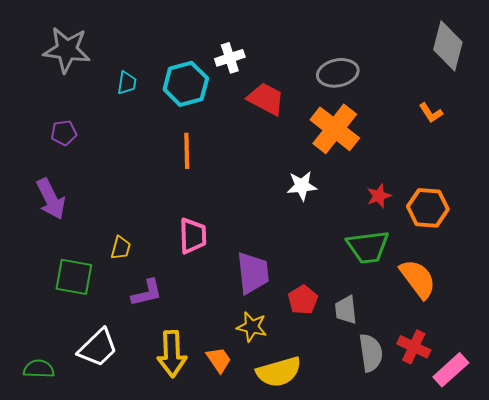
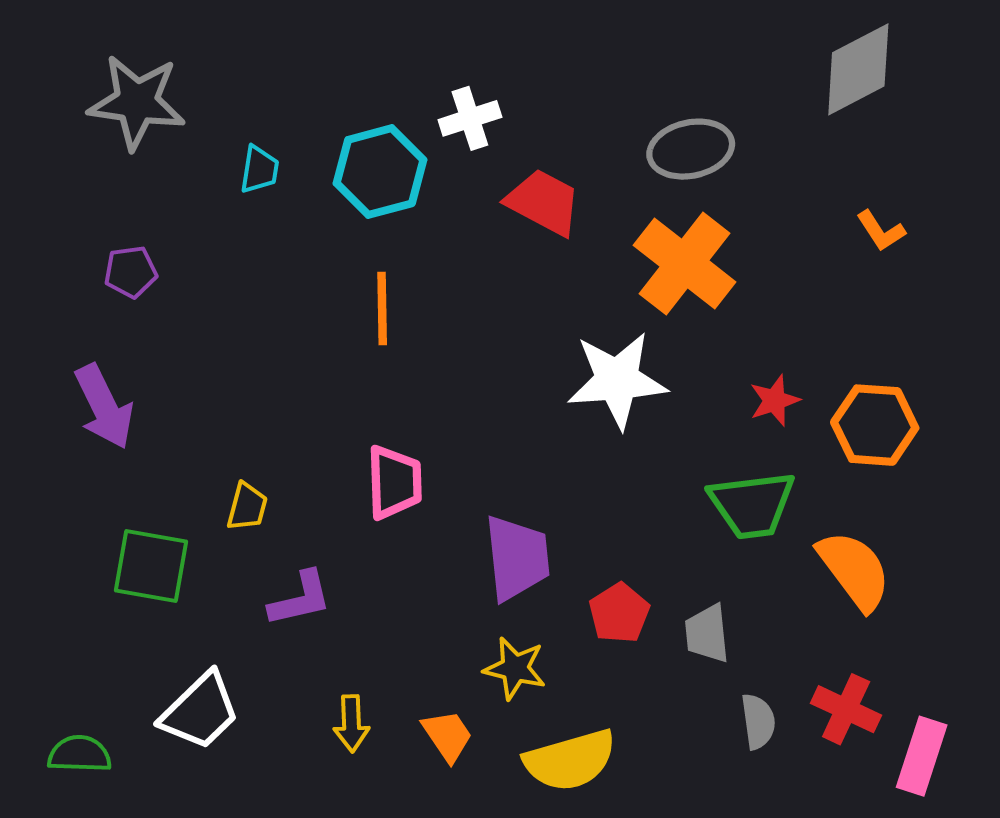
gray diamond: (448, 46) -> (858, 69), moved, turned 48
white star: (302, 186) -> (617, 380), size x1.6
gray semicircle: (371, 353) -> (758, 721), size x0.7
yellow arrow: (172, 354) -> (351, 723), size x0.6
pink rectangle: (451, 370) -> (922, 756), turned -30

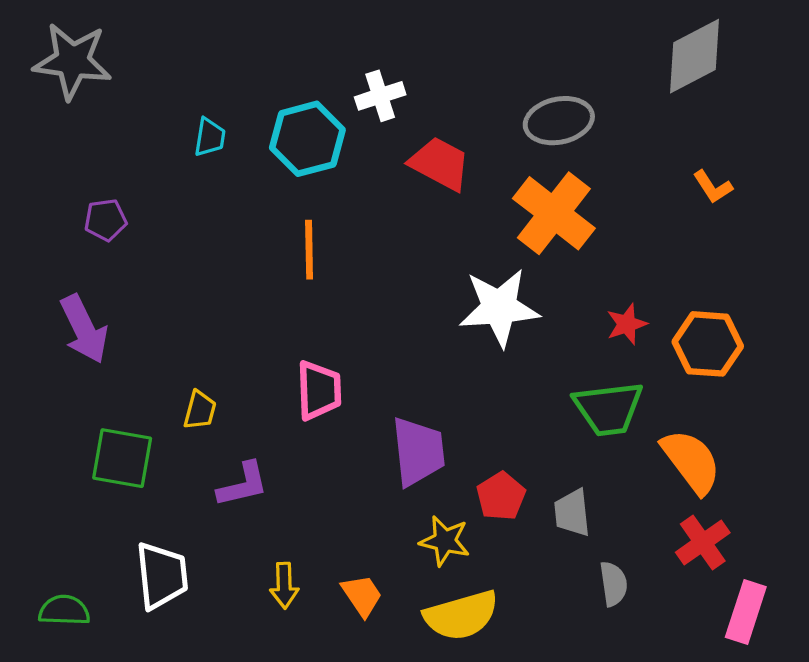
gray star: (137, 102) -> (72, 61), moved
yellow star: (515, 668) -> (445, 541), moved
red cross: (846, 709) -> (703, 542), moved, turned 30
white trapezoid: (200, 711) -> (162, 576), turned -52

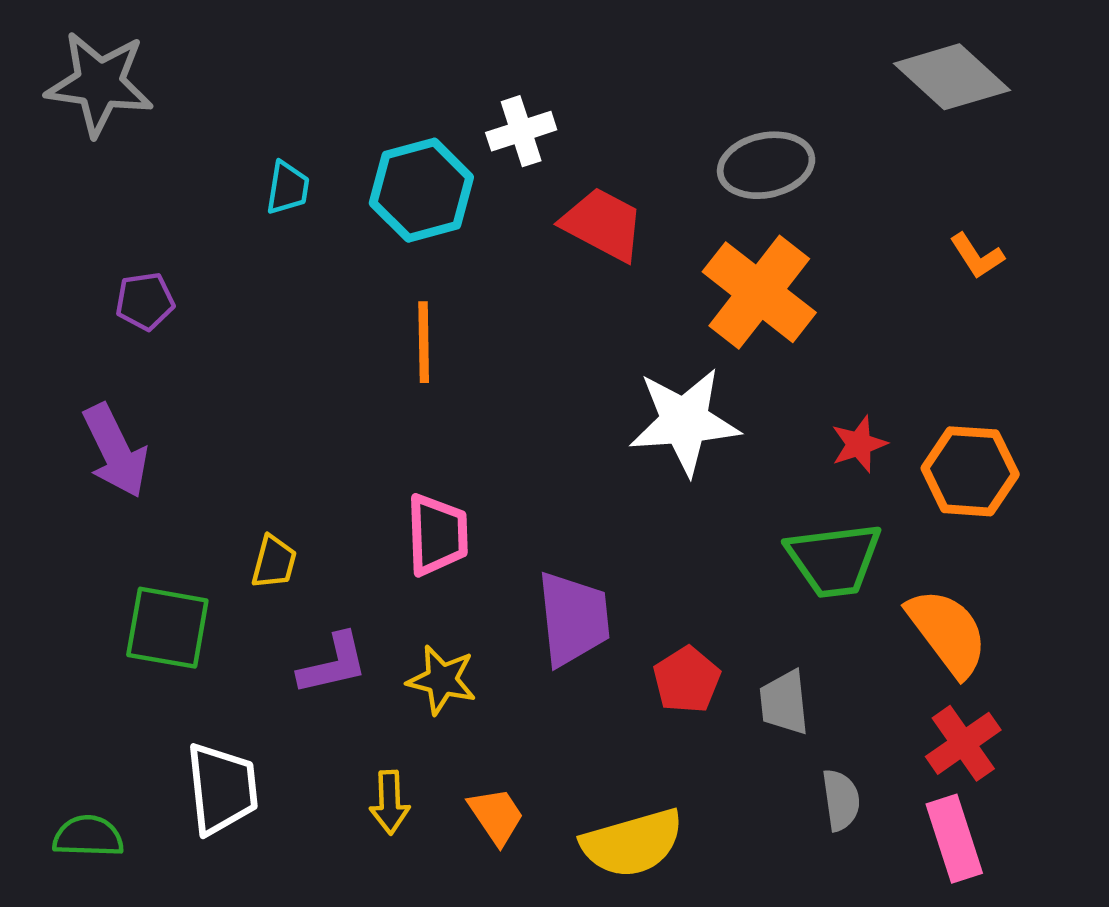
gray diamond: (695, 56) -> (952, 77), turned 70
yellow star: (445, 541) -> (442, 680), moved
pink rectangle: (746, 612) -> (954, 839), moved, turned -36

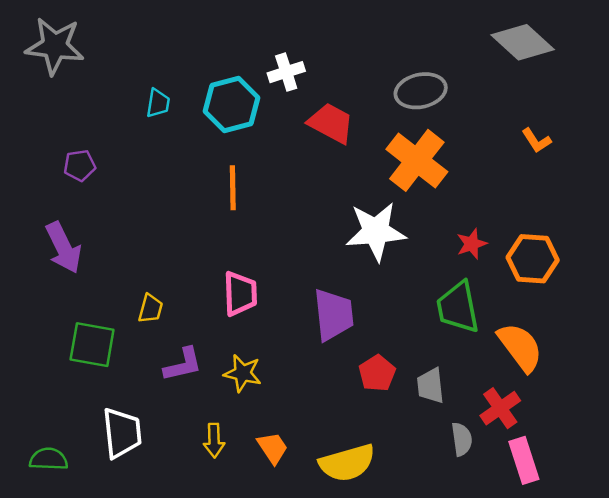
green trapezoid: (834, 560) -> (458, 307), turned 86
purple trapezoid: (573, 619) -> (333, 315), moved
red cross: (963, 743) -> (500, 408), moved

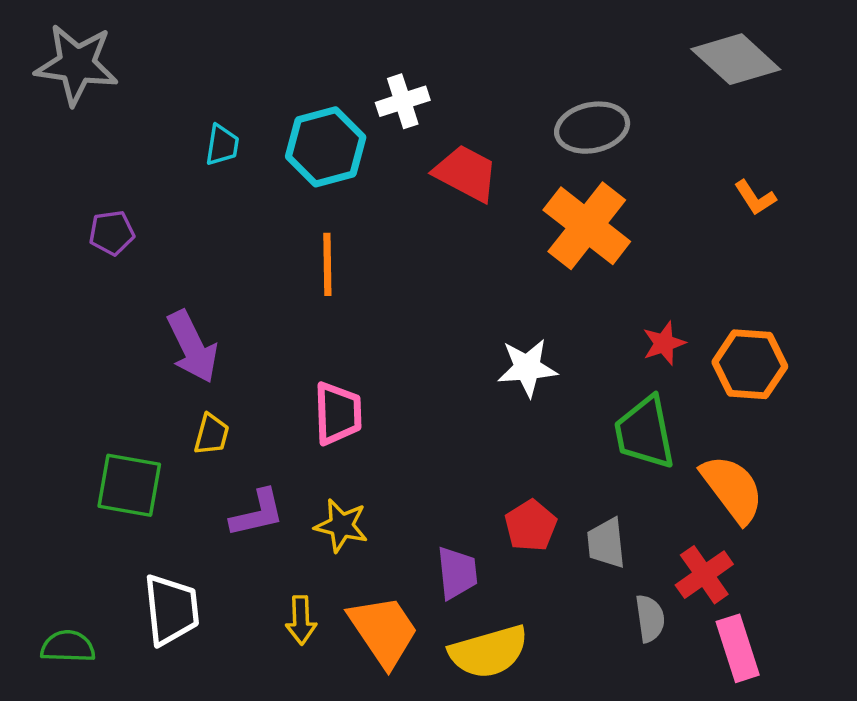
white star: (376, 231) -> (527, 368), moved, size x0.7
purple arrow: (63, 248) -> (192, 347), moved
purple trapezoid: (333, 315) -> (457, 573), moved, size x0.7
orange trapezoid: (273, 448) -> (383, 631), size x1.6

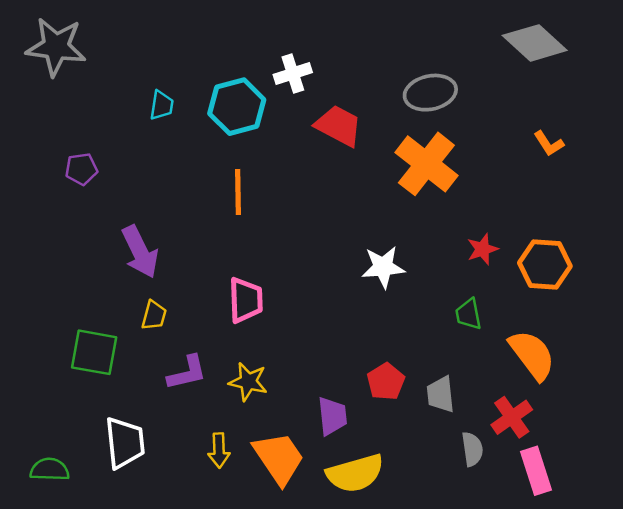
green trapezoid: (645, 433) -> (468, 314), size x0.6

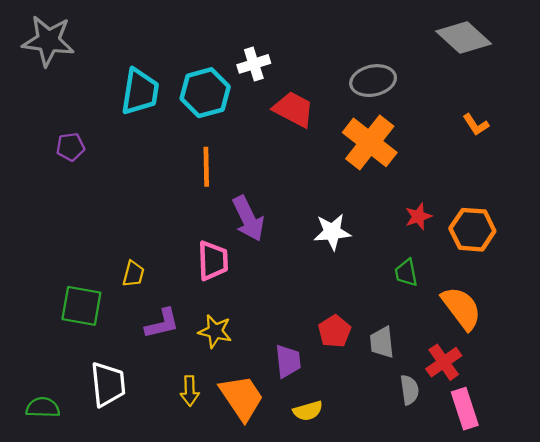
cyan trapezoid: (162, 105) -> (140, 92), size x1.8
purple arrow: (140, 252) -> (248, 219), moved
yellow semicircle: (355, 473) -> (308, 411), size x0.6

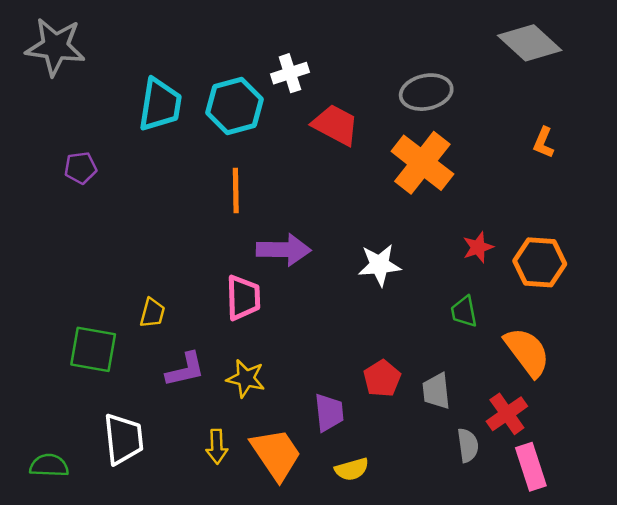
orange L-shape: (476, 125) -> (544, 143), turned 56
purple arrow: (248, 219) -> (284, 250), turned -63

